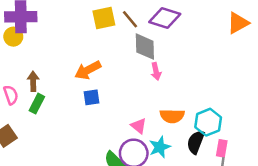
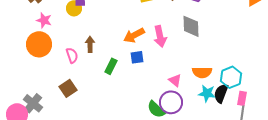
gray diamond: (145, 47) -> (191, 26), moved
pink arrow: (156, 71) -> (160, 36), moved, size x1.5
green rectangle: (37, 104) -> (111, 66), moved
cyan star: (160, 147) -> (207, 93), moved, turned 30

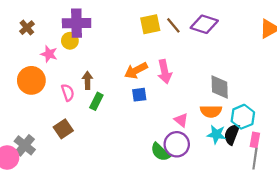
pink star: (44, 20) -> (49, 54), moved
gray diamond: (191, 26) -> (220, 87), moved
green rectangle: (111, 66) -> (96, 101), moved

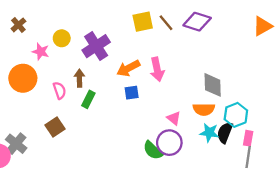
purple cross: (77, 23) -> (96, 46), moved, turned -32

